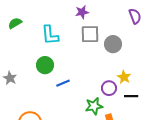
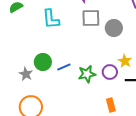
green circle: (45, 65) -> (43, 62), moved
gray star: (10, 78) -> (26, 74), moved
green star: (94, 106) -> (87, 74), moved

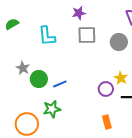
gray circle: (114, 28) -> (119, 42), moved
gray star: (26, 74) -> (23, 68), moved
green star: (87, 74) -> (52, 109), moved

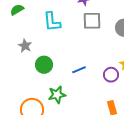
gray star: (23, 68) -> (25, 46), moved
blue line: (60, 84) -> (79, 70), moved

